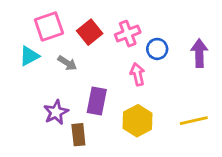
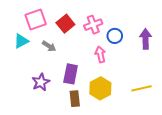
brown rectangle: (78, 135) -> (75, 99), moved

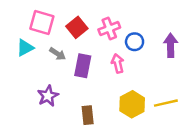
pink square: (36, 19) -> (42, 22), turned 35
purple rectangle: (71, 74) -> (83, 66), moved
yellow hexagon: (100, 88) -> (132, 104), moved

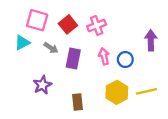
blue circle: (135, 42) -> (125, 60), moved

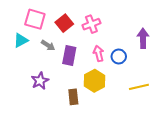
yellow hexagon: (117, 92) -> (95, 81), moved

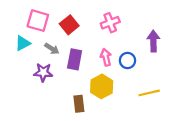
pink cross: (91, 24) -> (110, 23), moved
purple star: (40, 81) -> (43, 72), moved, turned 30

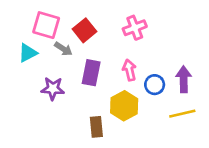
purple arrow: (153, 41) -> (184, 79), moved
gray arrow: (52, 49) -> (63, 49), moved
blue circle: (127, 60) -> (155, 85), moved

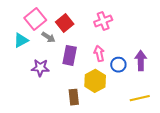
pink square: (46, 25) -> (35, 19), turned 35
yellow line: (182, 114) -> (140, 98), moved

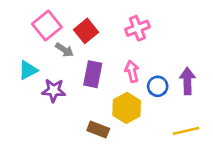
cyan triangle: (21, 40) -> (28, 70), moved
brown rectangle: (74, 97) -> (98, 130), turned -63

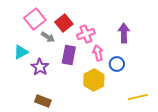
pink cross: (137, 28) -> (86, 34), moved
purple arrow: (187, 81) -> (124, 33), moved
purple star: (54, 90) -> (40, 67), turned 30
brown rectangle: (98, 130) -> (43, 101), moved

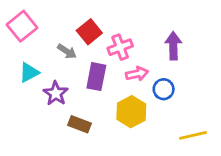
pink square: (35, 19) -> (22, 26), moved
pink arrow: (98, 53) -> (137, 74), turned 91
brown rectangle: (43, 101) -> (79, 124), moved

